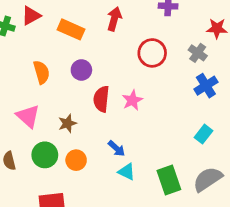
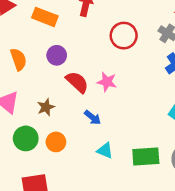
red semicircle: (101, 99) -> (77, 82), turned 130
pink star: (132, 100) -> (107, 82), turned -30
blue arrow: (117, 148) -> (93, 117), moved
green rectangle: (169, 180) -> (146, 156), turned -72

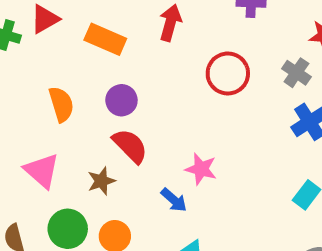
red semicircle: (77, 82) -> (130, 146), moved
pink star: (107, 82) -> (201, 169), moved

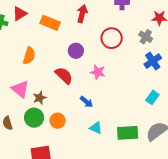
purple circle: (121, 100) -> (76, 51), moved
orange semicircle: (61, 104) -> (29, 56), turned 36
pink star: (201, 169) -> (98, 72), moved
brown star: (101, 181) -> (40, 98), moved

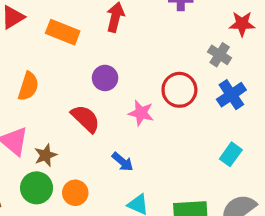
red circle: (112, 38) -> (179, 90), moved

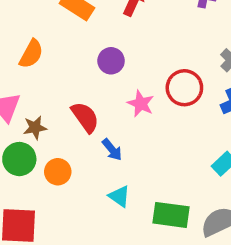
red semicircle: (85, 119) -> (85, 117), moved

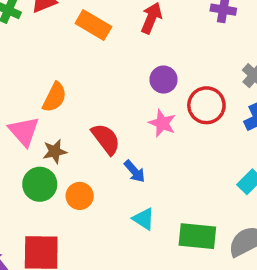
orange semicircle: (31, 54) -> (55, 97), moved
purple circle: (111, 61) -> (164, 80), moved

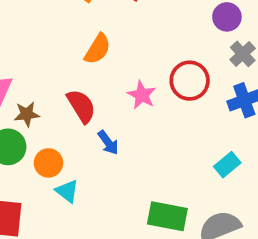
purple circle: (164, 80) -> (227, 17), moved
orange semicircle: (55, 97) -> (98, 49), moved
cyan triangle: (144, 219) -> (67, 191), moved

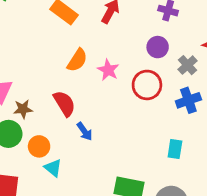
purple circle: (227, 17) -> (158, 47), moved
pink star: (142, 95) -> (108, 70), moved
cyan rectangle: (227, 165) -> (175, 149), turned -42

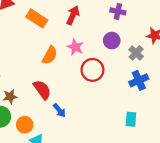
pink star: (108, 70) -> (75, 47), moved
red circle: (147, 85) -> (92, 70), moved

